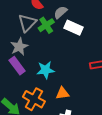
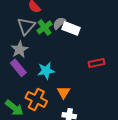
gray semicircle: (60, 12) -> (59, 23), moved
orange triangle: (62, 93) -> (64, 92), turned -48

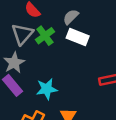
gray semicircle: (59, 23) -> (71, 17), moved

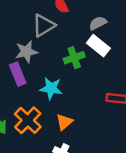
green cross: (45, 36) -> (74, 58), moved

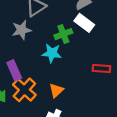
purple rectangle: (18, 74) -> (14, 70), moved
cyan star: (51, 88) -> (52, 53), moved

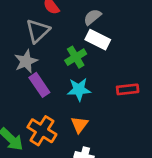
cyan star: (52, 53) -> (79, 89), moved
purple rectangle: (14, 70) -> (39, 85), moved

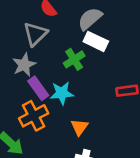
gray semicircle: (92, 17) -> (90, 19), size x1.4
cyan star: (79, 89) -> (62, 93), moved
orange cross: (42, 131) -> (34, 116), moved, turned 32

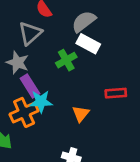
gray star: (24, 65) -> (18, 63), turned -30
cyan star: (62, 93) -> (41, 102), moved
orange triangle: (79, 127) -> (81, 114), moved

